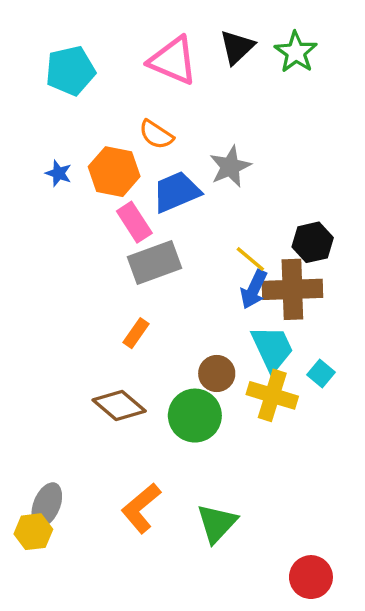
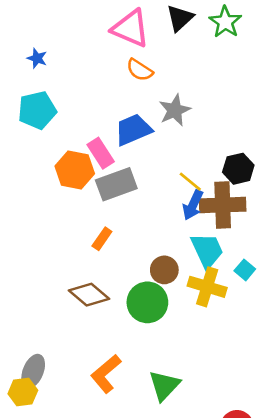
cyan pentagon: (70, 71) -> (37, 110), moved
orange semicircle: (156, 135) -> (140, 70), moved
orange hexagon: (114, 172) -> (75, 170), moved
blue star: (59, 173) -> (37, 58), moved

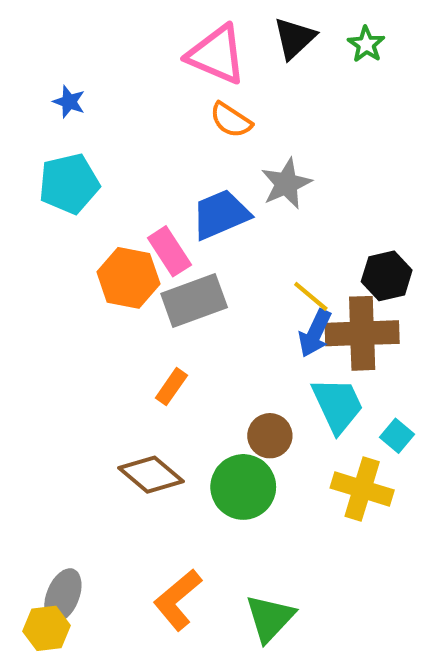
green star: (225, 22) -> (366, 44), size x0.7
yellow cross: (207, 287) -> (362, 489), moved

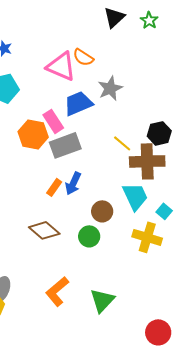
pink triangle: (217, 55) -> (61, 66), moved
blue arrow: (315, 333) -> (73, 183), moved
green circle: (243, 487) -> (89, 236), size x0.7

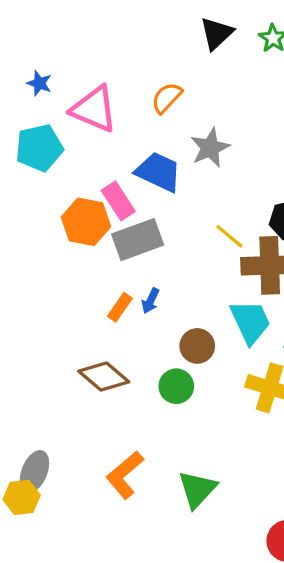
orange semicircle: (83, 57) -> (167, 98), turned 100
pink triangle: (61, 66) -> (94, 109), moved
blue trapezoid: (78, 103) -> (159, 172), turned 48
blue arrow: (73, 183) -> (150, 301), size x0.7

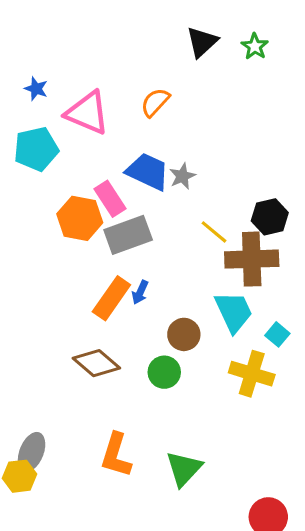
gray star: (210, 148) -> (182, 176), moved, size x0.7
orange rectangle: (120, 307) -> (111, 298), size x1.6
orange L-shape: (125, 475) -> (116, 455), turned -33

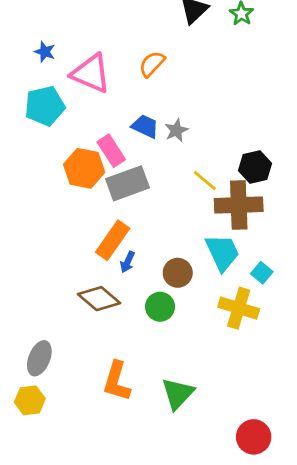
blue trapezoid: (148, 172) -> (145, 126), size x0.7
blue arrow: (140, 292) -> (127, 262), moved
gray ellipse: (32, 452) -> (39, 358), moved

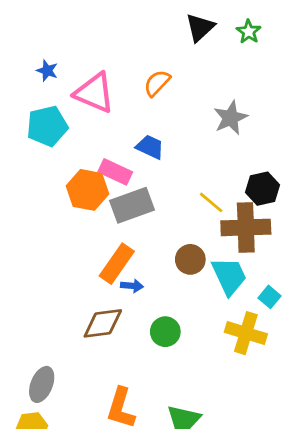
gray star: (176, 130) -> (231, 118), moved, size x1.4
pink rectangle: (111, 151) -> (115, 172), turned -32
blue arrow: (127, 262) -> (132, 286), turned -110
brown circle: (178, 273) -> (190, 259), moved
brown diamond: (99, 299) -> (103, 323), turned -48

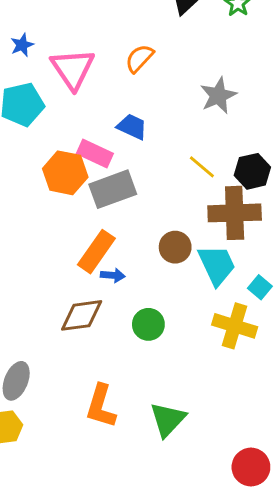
blue star: (47, 71) -> (22, 45), turned 30
pink triangle: (94, 93) -> (73, 69), turned 33
yellow line: (211, 202) -> (202, 167), moved

